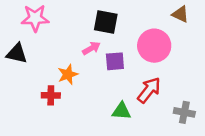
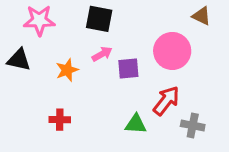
black square: (106, 22) -> (99, 19), moved
orange star: (68, 74) -> (67, 70), moved
red cross: (51, 95) -> (60, 120), moved
gray cross: (184, 112) -> (193, 125), moved

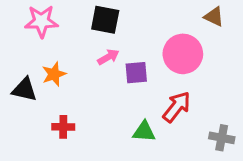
black triangle: (19, 60) -> (24, 90), moved
orange star: (67, 70) -> (54, 74), moved
gray cross: (193, 125) -> (222, 138), moved

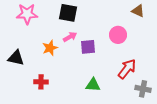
pink circle: (183, 54) -> (118, 35), size x0.7
orange star: (54, 74) -> (50, 48), moved
red arrow: (177, 107) -> (127, 69), moved

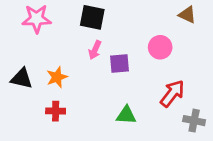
pink arrow: (70, 37) -> (95, 50), turned 144
orange star: (50, 48) -> (57, 77), moved

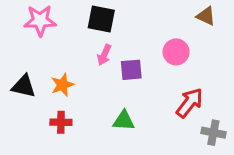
green triangle: (126, 115) -> (124, 121), moved

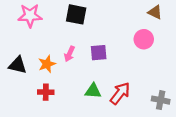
pink circle: (176, 52) -> (144, 39), moved
pink arrow: (104, 55) -> (69, 54), moved
red arrow: (189, 103) -> (120, 93), moved

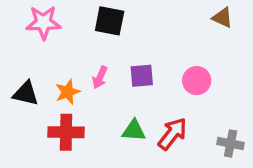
pink circle: (144, 39) -> (197, 81), moved
red cross: (46, 92) -> (66, 132), size x1.5

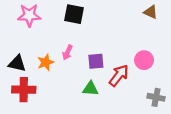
purple square: (142, 76) -> (96, 61), moved
pink circle: (197, 81) -> (144, 60), moved
red cross: (66, 132) -> (24, 90), moved
red arrow: (172, 134) -> (119, 75), moved

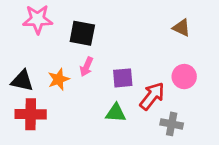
brown triangle: (151, 12) -> (181, 28), moved
black square: (74, 14) -> (82, 33), moved
gray cross: (156, 97) -> (172, 124), moved

